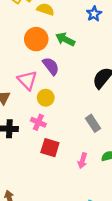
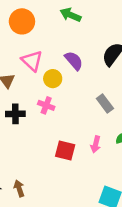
orange circle: (36, 39) -> (22, 21), moved
purple semicircle: (51, 66) -> (74, 61), moved
red square: (50, 148) -> (65, 150), moved

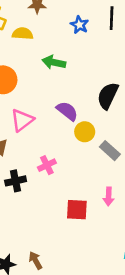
pink triangle: (32, 61) -> (22, 120), turned 50
yellow circle: (53, 79) -> (85, 132), moved
pink cross: (46, 105) -> (47, 165), turned -35

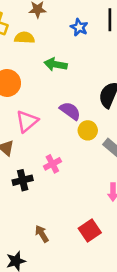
red square: (77, 210) -> (90, 231), moved, turned -35
brown arrow: (35, 260) -> (42, 234), moved

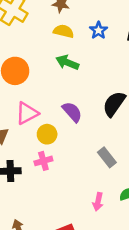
yellow semicircle: (24, 38) -> (64, 31), moved
yellow circle: (88, 130) -> (47, 134), moved

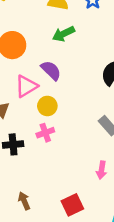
green arrow: (67, 62) -> (64, 34), turned -45
purple semicircle: (72, 112) -> (51, 70), moved

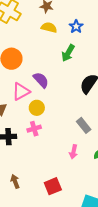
green arrow: (64, 34) -> (68, 53), moved, turned -36
pink arrow: (102, 170) -> (74, 152), moved

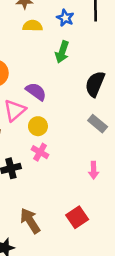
gray rectangle: (84, 125) -> (98, 124), moved
pink cross: (34, 129) -> (40, 152), turned -32
brown arrow: (15, 181) -> (30, 221), size x1.5

